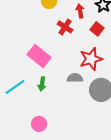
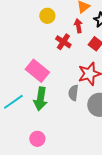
gray semicircle: (75, 78) -> (73, 93), turned -84
green arrow: (42, 84) -> (40, 99), size x1.6

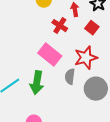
pink rectangle: (37, 71) -> (50, 55), moved

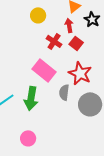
red square: (92, 28) -> (76, 43), moved
red star: (86, 58) -> (80, 73), turned -30

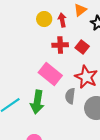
red arrow: (69, 25) -> (62, 20), moved
red cross: (54, 41) -> (60, 45), turned -35

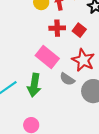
gray semicircle: (70, 96) -> (67, 79), turned -63

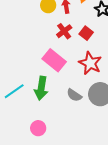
red cross: (57, 28) -> (64, 31), turned -35
gray semicircle: (67, 79) -> (74, 95), moved

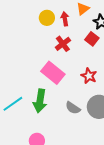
red square: (86, 33) -> (92, 39), moved
red star: (90, 63) -> (89, 76), size x0.7

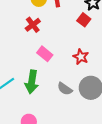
red cross: (63, 44) -> (33, 25), moved
pink rectangle: (53, 73) -> (45, 54), size x0.7

